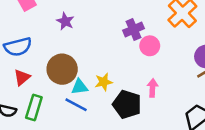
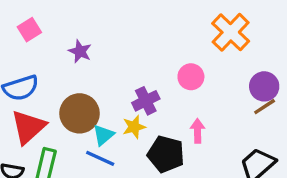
purple cross: (133, 29) -> (146, 101), moved
red triangle: (22, 77) -> (28, 127), size x1.6
cyan triangle: (80, 87) -> (103, 135), turned -30

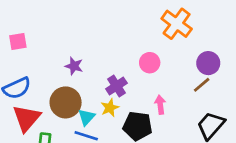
pink square: (29, 30) -> (18, 41), turned 30
purple star: (80, 51) -> (74, 66), moved
brown line: (265, 107) -> (202, 85), moved

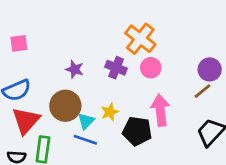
orange cross: (177, 24) -> (140, 39), moved
purple cross: (116, 86) -> (116, 68), moved, turned -36
pink arrow: (160, 105) -> (160, 110), size x1.6

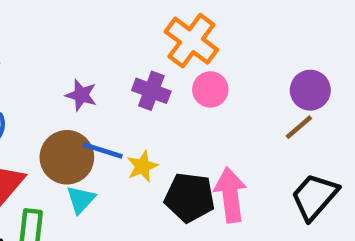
pink arrow: (160, 110) -> (230, 195), moved
cyan triangle: (86, 121) -> (81, 200), moved
blue line: (85, 140) -> (103, 151), moved

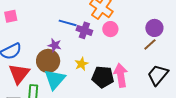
purple star: (81, 95) -> (55, 45), moved
blue line: (103, 151) -> (68, 23), moved
cyan triangle: (81, 200) -> (55, 79), size x1.6

